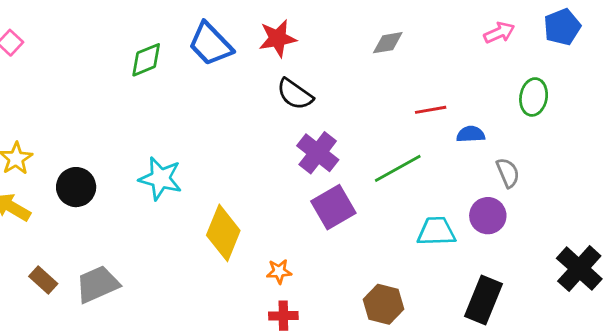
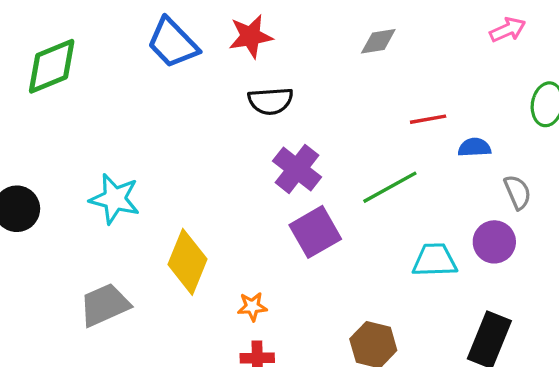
green diamond: (146, 60) -> (52, 66), moved, size x1.4
black semicircle: (295, 94) -> (270, 101), turned -39
gray trapezoid: (98, 284) -> (105, 305), moved

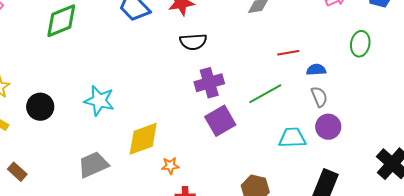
purple cross: (297, 169) -> (209, 83), turned 36
gray semicircle: (518, 192) -> (319, 97), moved
yellow diamond: (188, 262) -> (143, 139), turned 48
orange star: (252, 307) -> (170, 166), moved

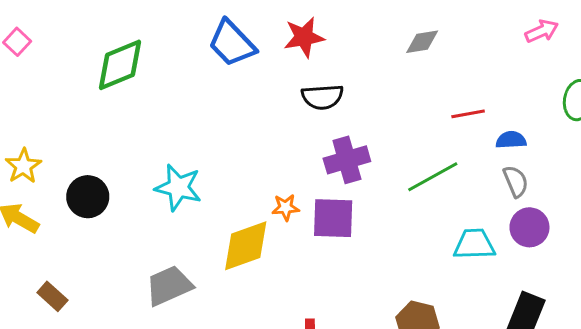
purple square: (220, 121) -> (333, 218), moved, turned 32
orange star: (170, 166) -> (286, 207), moved

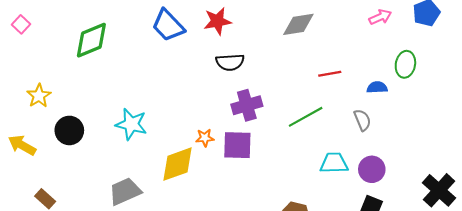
gray diamond: (422, 42) -> (298, 24), size x1.4
blue semicircle: (511, 140) -> (377, 87), moved
yellow star: (23, 166) -> (39, 96), moved
purple circle: (529, 227) -> (372, 169), moved

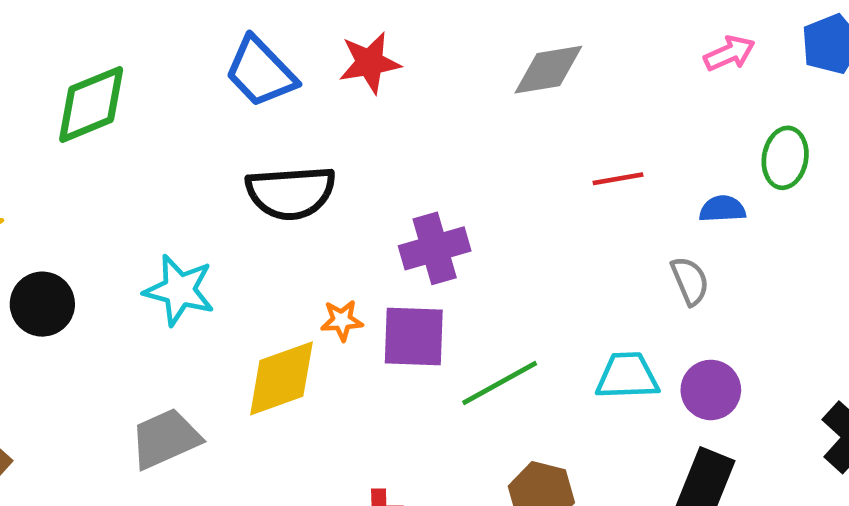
black semicircle: (230, 62) -> (291, 193), moved, size x1.4
green line: (306, 117) -> (500, 383), moved

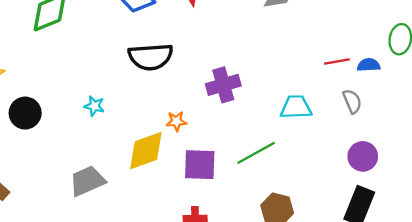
red line: (618, 179) -> (337, 61), moved
cyan star: (179, 290) -> (94, 106), size x0.6
purple square: (414, 337) -> (200, 165), moved
cyan trapezoid: (627, 376) -> (296, 107), moved

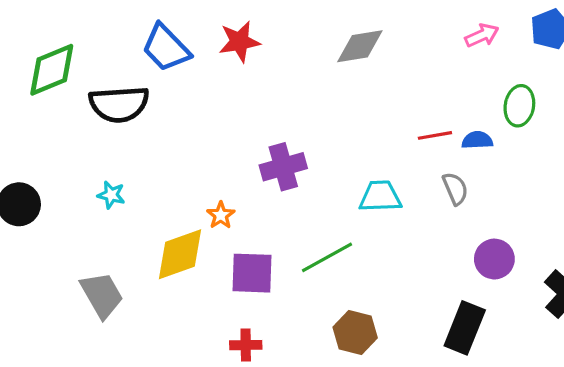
black semicircle: (151, 57) -> (119, 104), moved
orange star: (176, 121) -> (221, 215), turned -30
purple circle: (363, 156) -> (494, 259), moved
gray trapezoid: (87, 181) -> (102, 295), turned 84

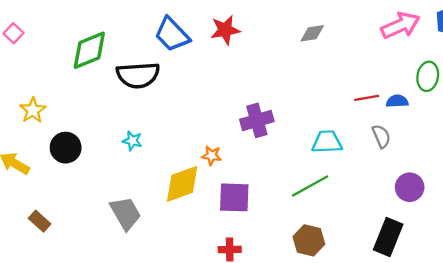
pink arrow: (482, 35) -> (401, 25), size x1.6
gray diamond: (360, 46) -> (312, 33), size x0.7
orange star: (221, 215) -> (212, 156), turned -30
green line: (327, 257) -> (310, 186), moved

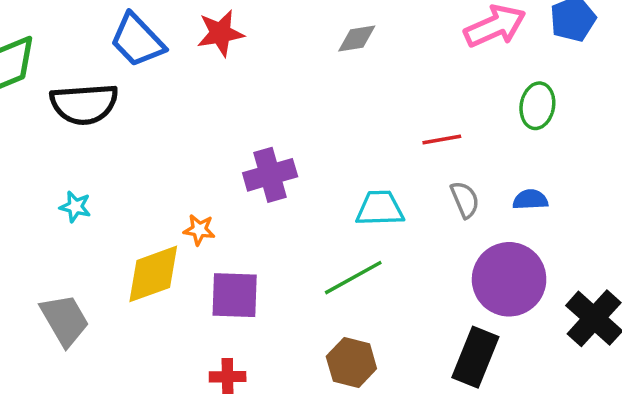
blue semicircle: (397, 101) -> (530, 200), moved
purple circle: (410, 187) -> (509, 279), size x1.6

